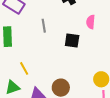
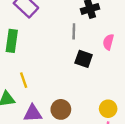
gray line: (44, 26) -> (74, 31), moved

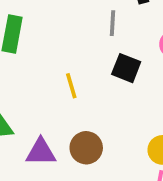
yellow line: (24, 80) -> (71, 86), moved

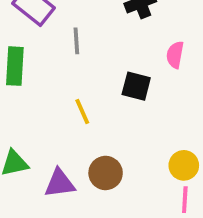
gray line: (113, 23) -> (76, 41), moved

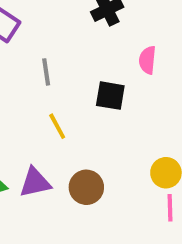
gray line: (76, 41) -> (46, 72), moved
purple triangle: (60, 183) -> (35, 182), moved

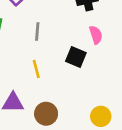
pink semicircle: (147, 60) -> (96, 35), moved, turned 144

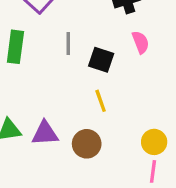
black square: (76, 57) -> (101, 60), moved
yellow line: (36, 69) -> (101, 101), moved

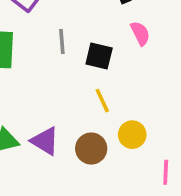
purple triangle: (45, 133) -> (45, 141), turned 40
yellow circle: (154, 142) -> (132, 135), moved

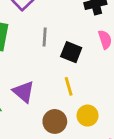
purple triangle: (45, 141) -> (24, 92), moved

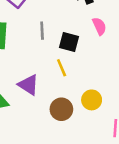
yellow line: (69, 86) -> (62, 68), moved

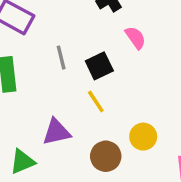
black square: (69, 42) -> (99, 66), turned -30
purple triangle: (28, 85) -> (56, 132), turned -35

